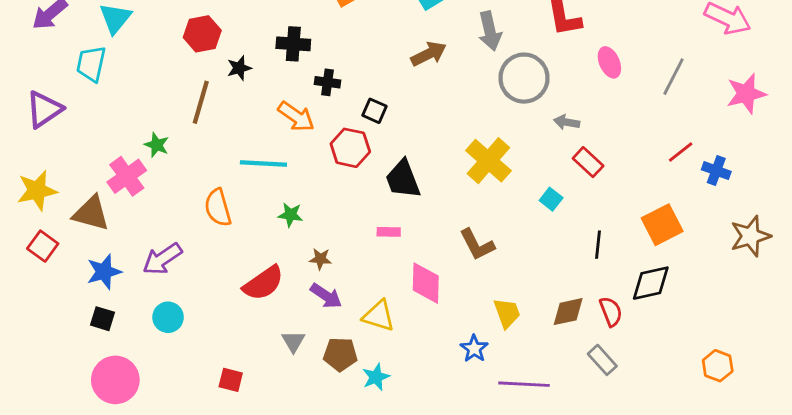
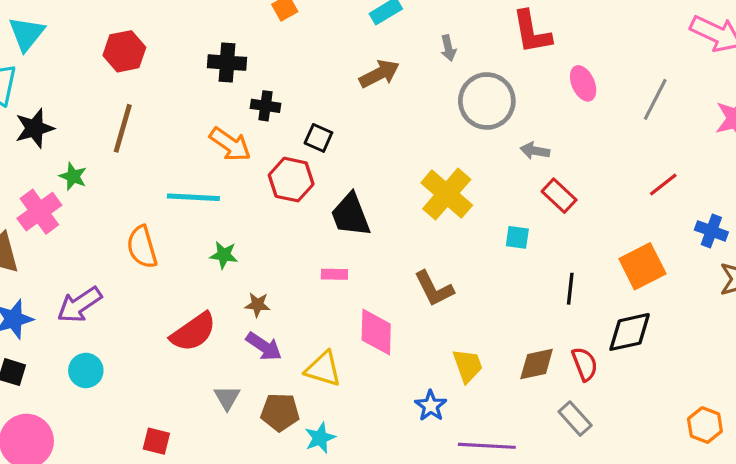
gray arrow: (490, 31) -> (448, 48), size x0.6
black star: (239, 68) -> (35, 128), moved, size x1.4
blue cross: (716, 171) -> (711, 231), moved
cyan square: (551, 199) -> (517, 237), turned -30

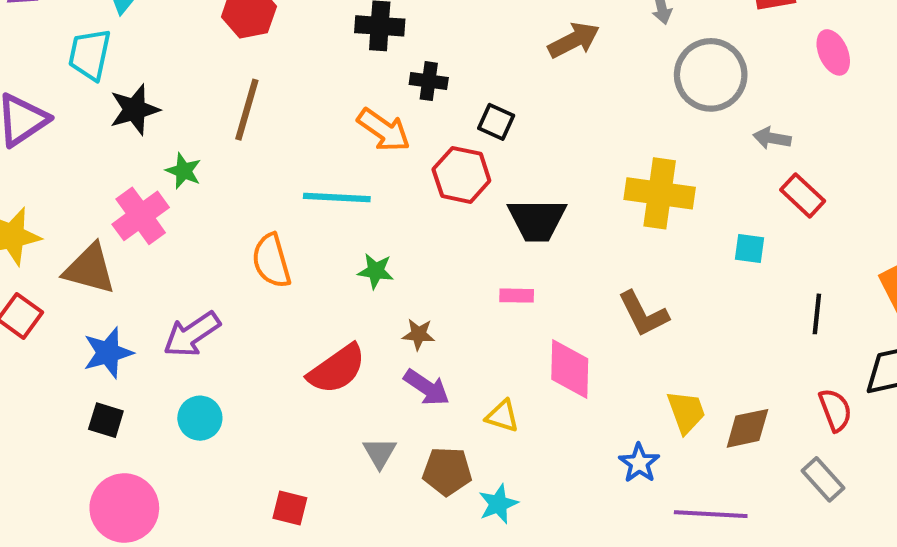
yellow cross: (447, 194) -> (660, 193), turned -33
black trapezoid: (351, 215) -> (537, 220), turned -69
brown diamond: (537, 364) -> (747, 428), moved
yellow triangle: (323, 369) -> (502, 416), size x0.7

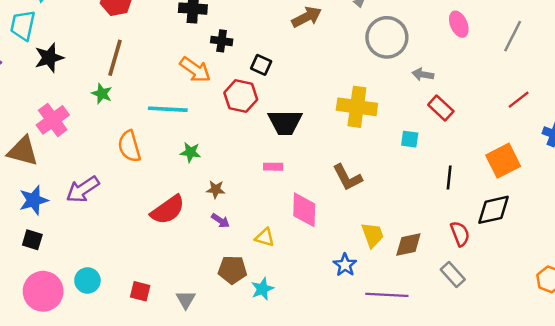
green star: (184, 171) -> (102, 94), moved
purple arrow: (427, 387) -> (220, 221), size x0.7
cyan circle: (200, 418) -> (87, 280), moved
gray triangle: (380, 453) -> (186, 300), moved

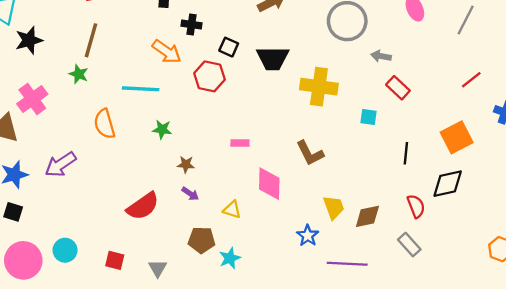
black trapezoid: (285, 122) -> (273, 58), moved
red semicircle: (168, 210) -> (143, 206), moved

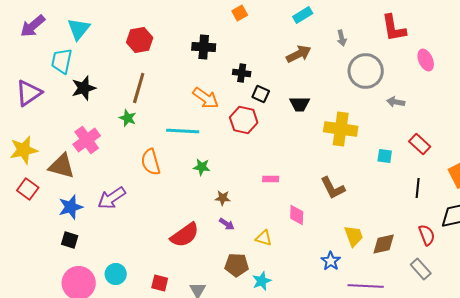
black cross: (191, 25) -> (242, 73), moved
black trapezoid: (273, 58) -> (300, 104), size x0.7
red rectangle: (398, 88) -> (420, 144), moved
pink diamond: (269, 184) -> (297, 215), size x0.7

